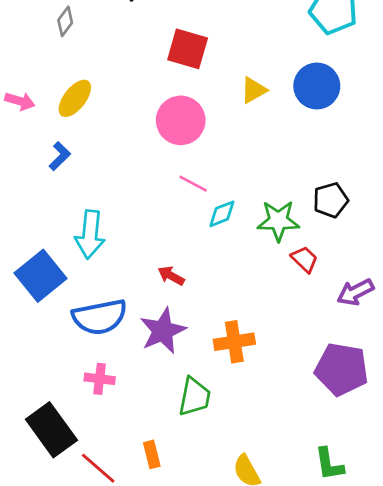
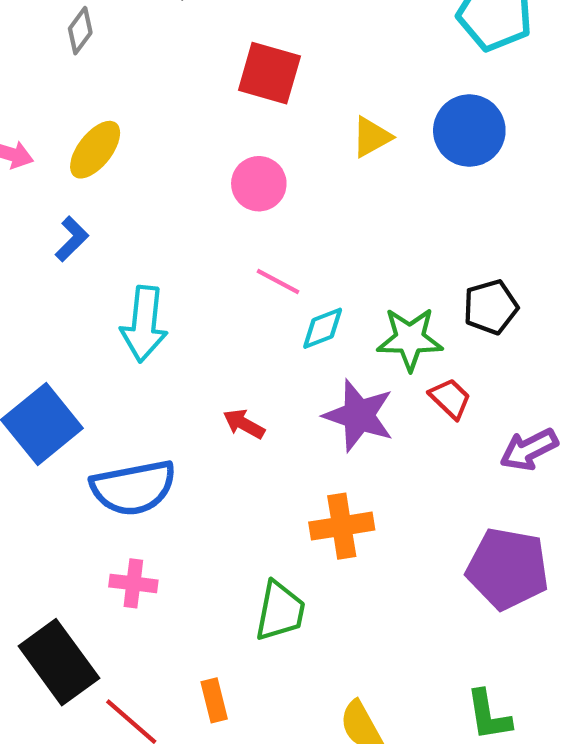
pink circle: (181, 120) -> (259, 184), size x0.7
cyan arrow: (90, 234) -> (144, 324), moved
purple star: (163, 331) -> (359, 415), moved, turned -30

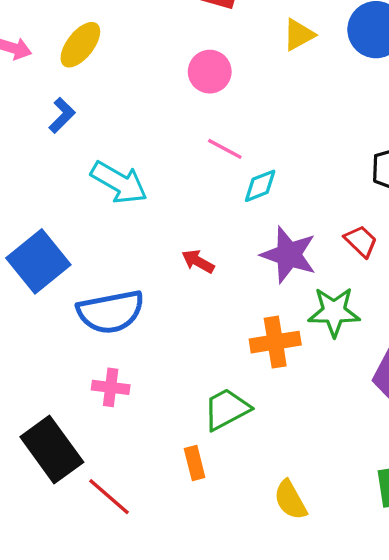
cyan arrow: (144, 324) -> (119, 182), turned -66
green star: (410, 339) -> (334, 312), moved
green trapezoid: (280, 611) -> (227, 409), turned -129
orange rectangle: (214, 700) -> (195, 463), moved

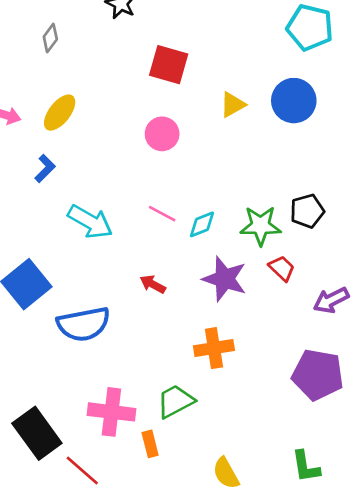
pink line: (225, 149) -> (162, 214), moved
green star: (334, 312) -> (261, 226), moved
pink cross: (111, 387) -> (111, 412), moved, size x1.6

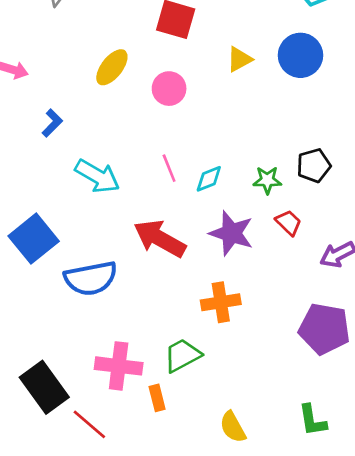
yellow ellipse: (60, 113) -> (112, 67), moved
pink line: (162, 214) -> (169, 168), turned 40
green star: (261, 226) -> (267, 180), size x0.7
red arrow: (153, 284) -> (160, 239), size x2.0

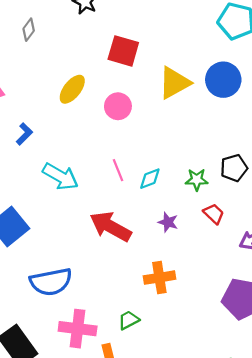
yellow triangle: (239, 59) -> (174, 83), size x1.6
purple star: (231, 233) -> (168, 222), size x0.6
blue semicircle: (91, 278) -> (51, 282), moved
green trapezoid: (182, 355) -> (129, 320), size x0.7

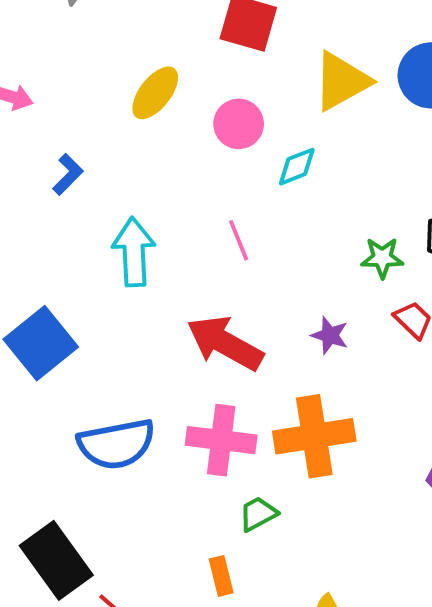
cyan arrow: (61, 176) -> (134, 252), turned -123
cyan diamond: (150, 179) -> (297, 167), moved
orange cross: (159, 278) -> (314, 436), size x1.4
pink cross: (78, 329) -> (221, 440), moved

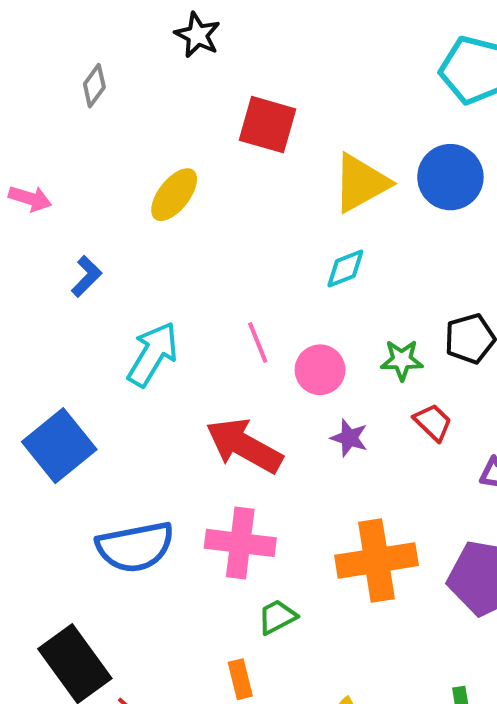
pink circle: (239, 124) -> (320, 370), moved
cyan diamond: (297, 167) -> (345, 269), moved
cyan arrow: (134, 252) -> (153, 354), turned 34
orange cross: (314, 436) -> (376, 560), moved

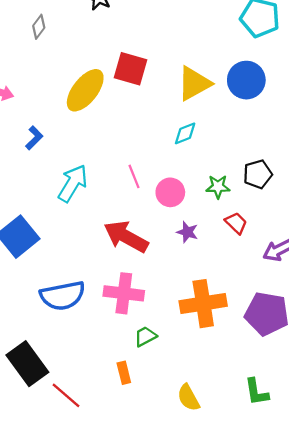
red square: (267, 125) -> (131, 69), moved
yellow ellipse: (174, 195) -> (85, 90), size x1.4

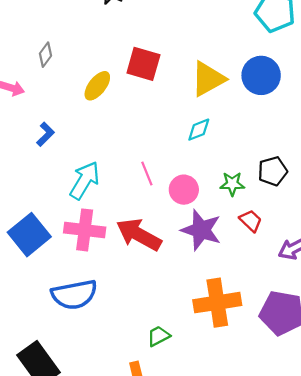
gray diamond: (39, 27) -> (45, 55), moved
yellow ellipse: (85, 90) -> (97, 86), size x0.7
purple star: (187, 232) -> (201, 230), size x1.8
pink cross: (124, 293) -> (85, 230), moved

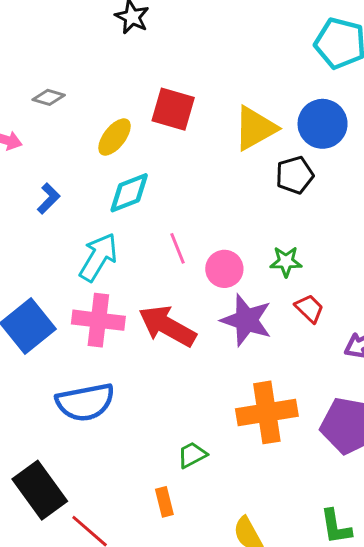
gray diamond: (45, 55) -> (49, 97), turned 70
cyan diamond: (199, 130) -> (129, 193), moved, size x1.4
black pentagon: (273, 171) -> (295, 175), moved

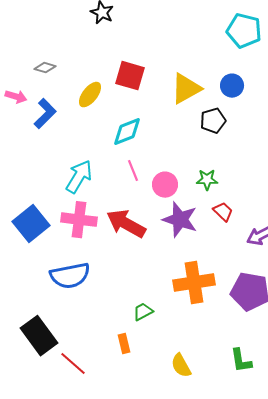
blue circle: (323, 124) -> (232, 86), size x0.7
cyan diamond: (129, 193) -> (127, 132), moved
blue L-shape: (49, 199) -> (45, 114), moved, size x1.4

